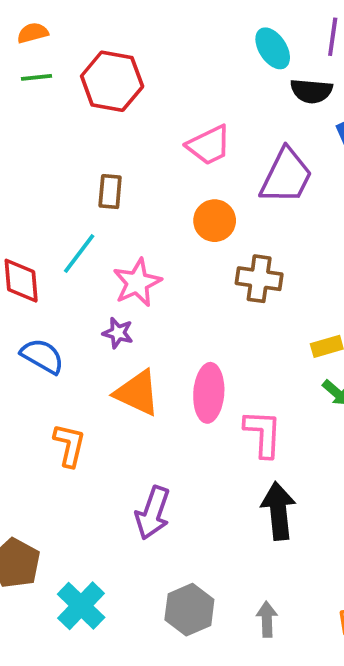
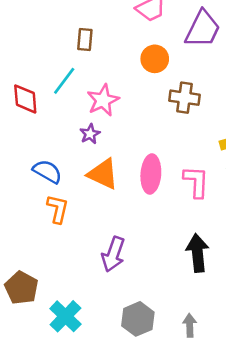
purple star: (118, 333) -> (90, 134), turned 30
blue semicircle: (42, 356) -> (47, 171), moved
pink L-shape: (263, 434) -> (196, 182), moved

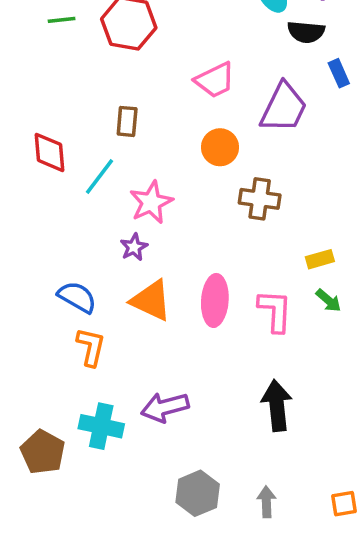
red diamond: (25, 99) -> (50, 152), moved
purple arrow: (113, 254) -> (165, 407), turned 56
cyan cross: (65, 316) -> (101, 426), moved, turned -32

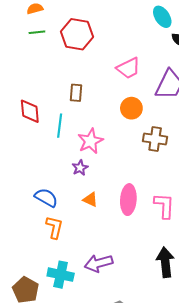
cyan line: (99, 177) -> (60, 126), turned -30
orange triangle: (151, 300) -> (90, 200), size x0.6

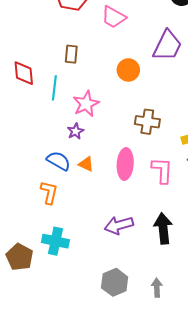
pink trapezoid: (128, 68) -> (114, 17), moved, turned 55
brown cross: (155, 139) -> (147, 122), moved
blue semicircle: (46, 198) -> (59, 161), moved
purple arrow: (99, 263) -> (119, 225), moved

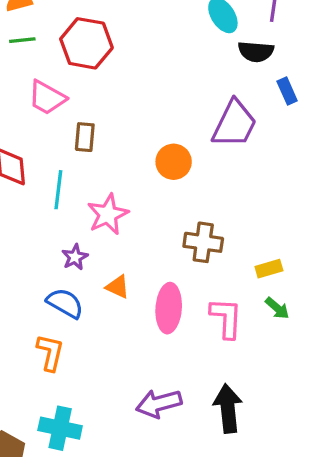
pink trapezoid: (114, 17) -> (47, 98), moved
purple star: (76, 131) -> (75, 257), moved
orange triangle: (86, 164) -> (118, 287), moved

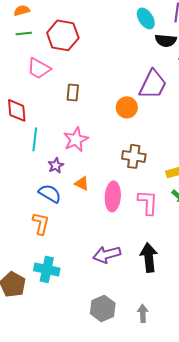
brown rectangle: (85, 137) -> (73, 92), moved
orange circle: (174, 162) -> (127, 107), moved
cyan line: (58, 190) -> (35, 139), moved

